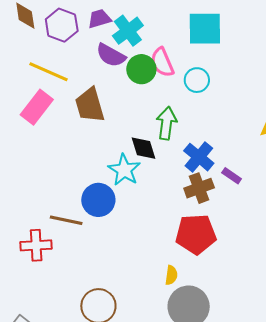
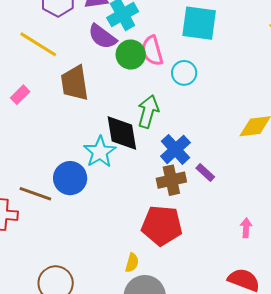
pink rectangle: (37, 107) -> (20, 95), moved, size x0.6
black diamond: (143, 148) -> (122, 133), size x1.4

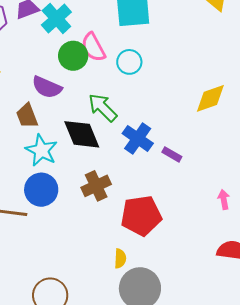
purple semicircle: (102, 37) -> (47, 87), moved
brown trapezoid: (75, 83) -> (27, 116), moved, size x0.7
green arrow: (148, 112) -> (103, 108), turned -48
cyan star: (100, 152) -> (41, 150), moved
brown cross: (171, 180) -> (96, 186), moved

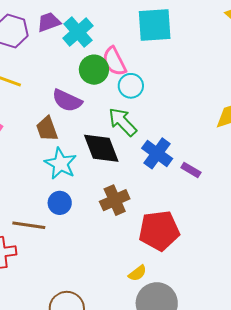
cyan circle: (129, 62) -> (131, 86), moved
blue circle: (41, 190) -> (60, 203), size x0.7
yellow semicircle: (120, 259) -> (137, 273), turned 48

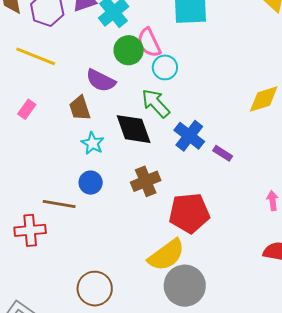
cyan star: (61, 164) -> (93, 143), size x0.7
yellow semicircle: (137, 273) -> (166, 255), size x2.0

